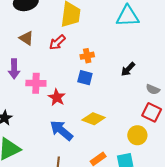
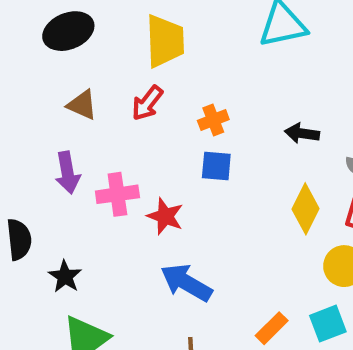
black arrow: (128, 69) -> (302, 133), turned 63
yellow diamond: (94, 119) -> (305, 209), moved, turned -75

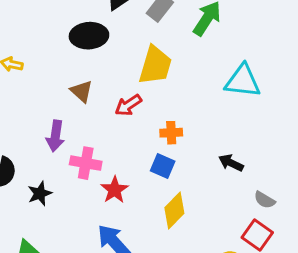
yellow diamond: (305, 209) -> (174, 211), moved
black star: (65, 276) -> (40, 193), moved

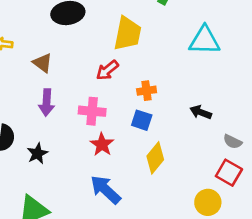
brown triangle: (82, 91) -> (43, 63), moved
pink cross: (86, 163) -> (92, 111), moved

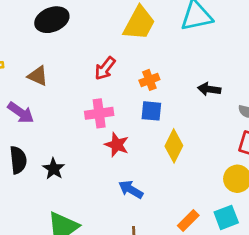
yellow trapezoid: (128, 34) -> (139, 23), moved, turned 30
purple arrow: (47, 102) -> (21, 113), moved, turned -45
blue arrow: (105, 190) -> (131, 190), size x0.7

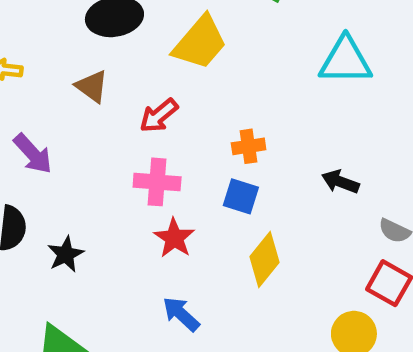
yellow trapezoid: (139, 23) -> (200, 43), moved
red arrow: (105, 68) -> (159, 116), moved
brown triangle: (38, 76) -> (92, 86), moved

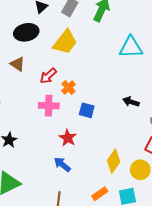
orange cross: (249, 146) -> (69, 87), moved, turned -32
red star: (174, 238) -> (68, 138), moved
yellow diamond: (265, 260) -> (114, 161), moved

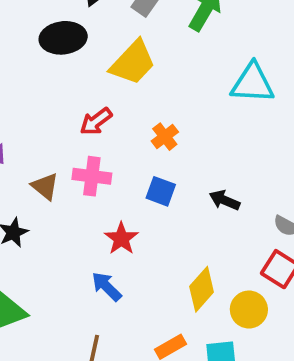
brown triangle: (18, 64) -> (45, 186), moved
orange cross: (69, 87) -> (165, 137), moved
black arrow: (131, 102) -> (225, 200), moved

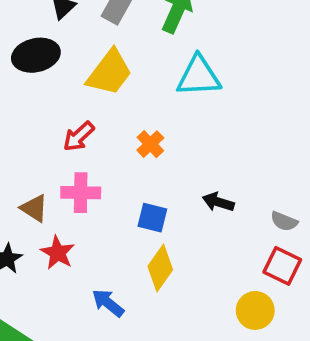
cyan triangle: (253, 83) -> (199, 76), moved
blue square: (161, 191) -> (152, 218), moved
red star: (121, 239) -> (58, 253), moved
yellow diamond: (202, 289) -> (160, 268), moved

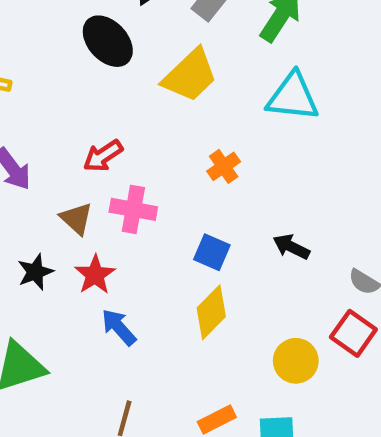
black ellipse: (36, 55) -> (108, 41), turned 51
red arrow: (79, 136) -> (103, 156), moved
blue arrow: (108, 303) -> (119, 327), moved
yellow circle: (255, 310) -> (296, 361), moved

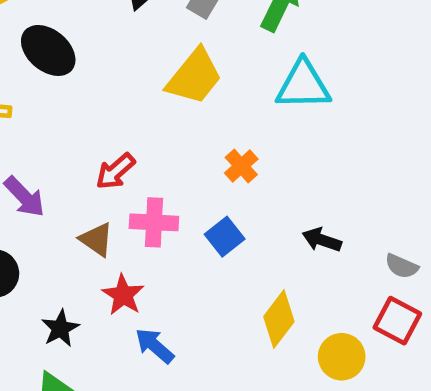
black ellipse: (108, 41) -> (48, 50), moved
blue square: (212, 252) -> (225, 237), moved, turned 36
black star: (35, 272) -> (60, 328), moved
yellow diamond: (211, 312) -> (279, 319), moved

